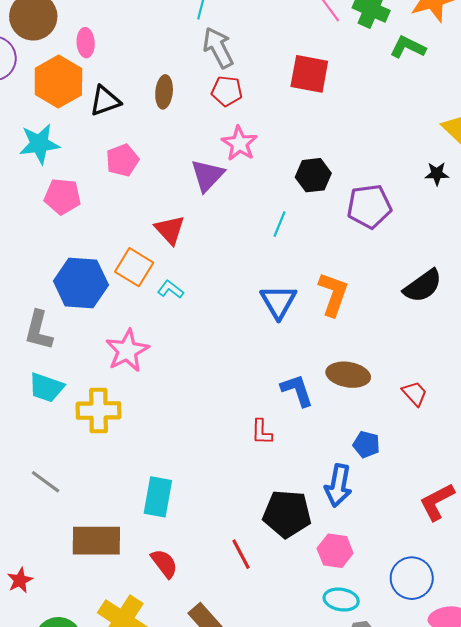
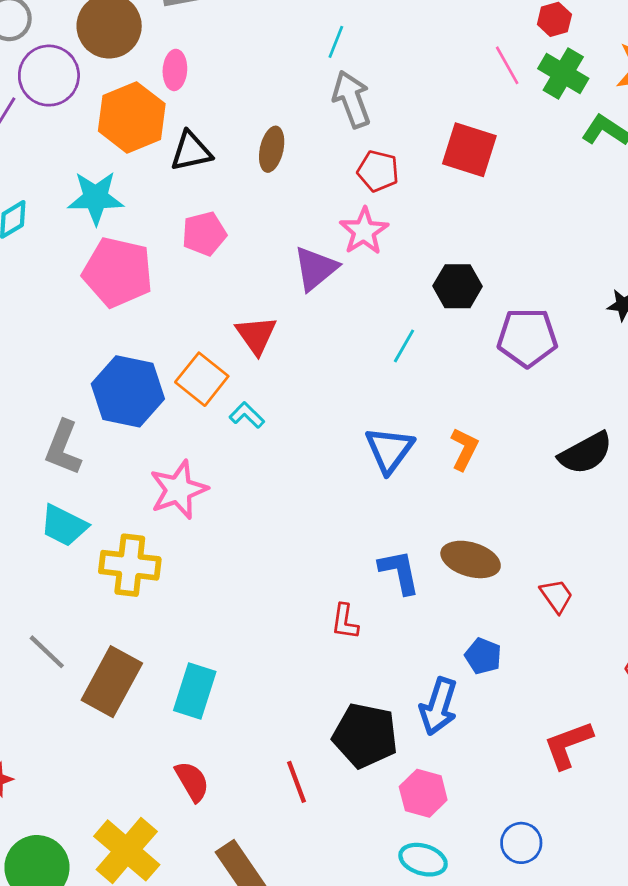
red pentagon: (227, 91) -> (378, 171), moved
pink pentagon: (62, 196) -> (118, 272), size x1.4
orange L-shape: (333, 294) -> (464, 449), size x0.7
brown rectangle: (96, 541) -> (112, 682), moved, turned -69
blue circle: (412, 578) -> (521, 843), size x0.7

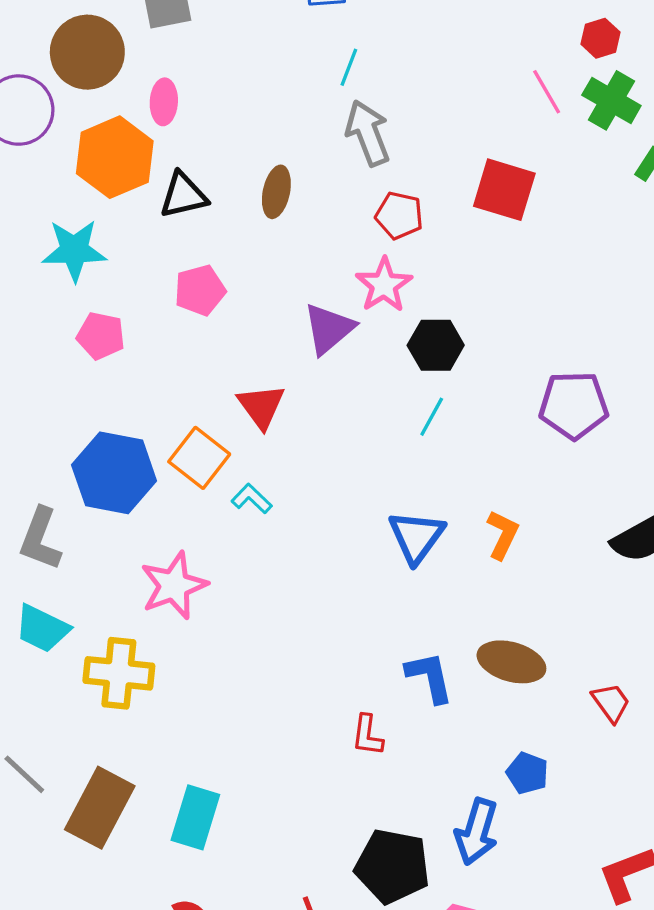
pink pentagon: (118, 272) -> (101, 336), size x0.6
black hexagon: (458, 286) -> (436, 345), moved

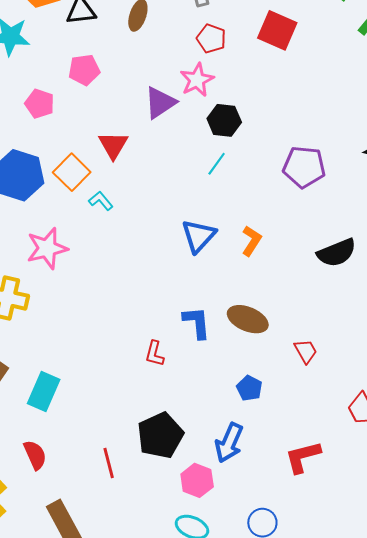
pink pentagon: (101, 336) -> (40, 104), moved
blue arrow: (477, 832) -> (229, 443), moved
black pentagon: (392, 866) -> (160, 435), turned 30

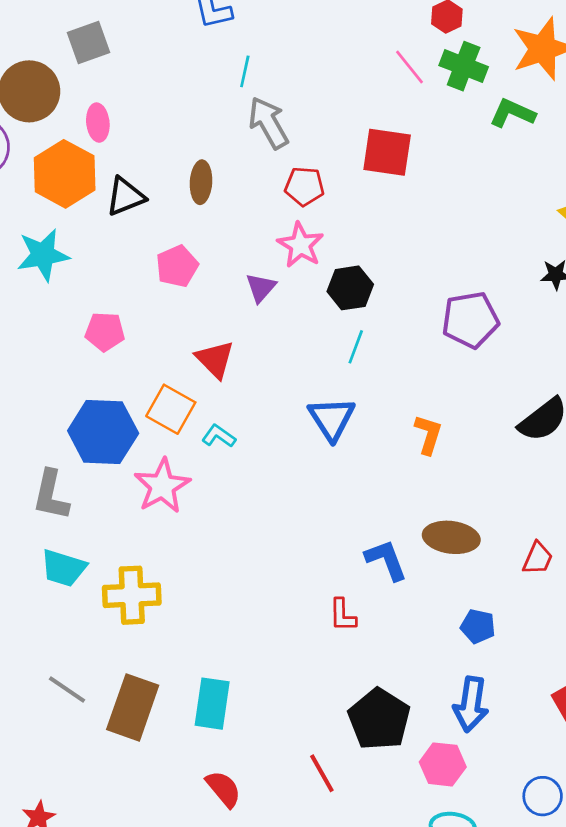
pink pentagon: (84, 70) -> (177, 266), moved
purple triangle: (160, 103) -> (261, 288), size x0.7
blue triangle: (199, 236) -> (332, 419), moved
pink star: (47, 248) -> (162, 486), moved
red trapezoid: (306, 351) -> (538, 558), turned 68

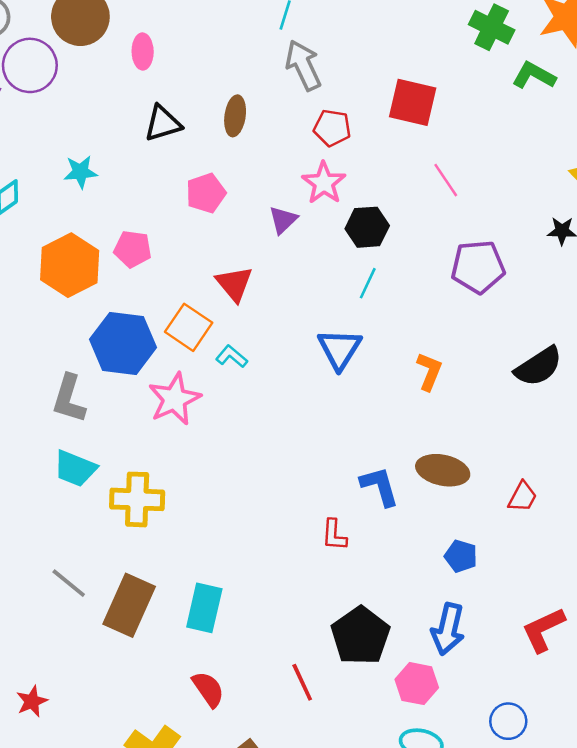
pink line: (410, 67) -> (446, 180), moved
orange hexagon: (65, 174) -> (70, 265), moved
cyan star: (43, 255) -> (80, 172), size x0.7

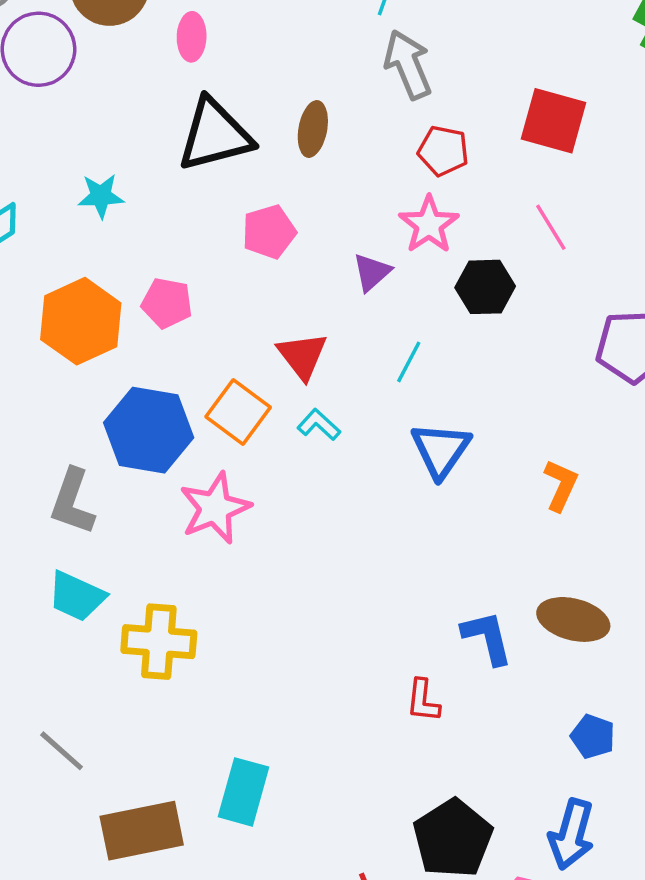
black triangle: (163, 123) -> (215, 135), size x1.5
pink line: (446, 180) -> (551, 227), moved
cyan line: (368, 283) -> (409, 362), moved
cyan L-shape: (232, 356) -> (319, 425), moved
brown rectangle: (129, 605) -> (142, 831), moved, turned 52

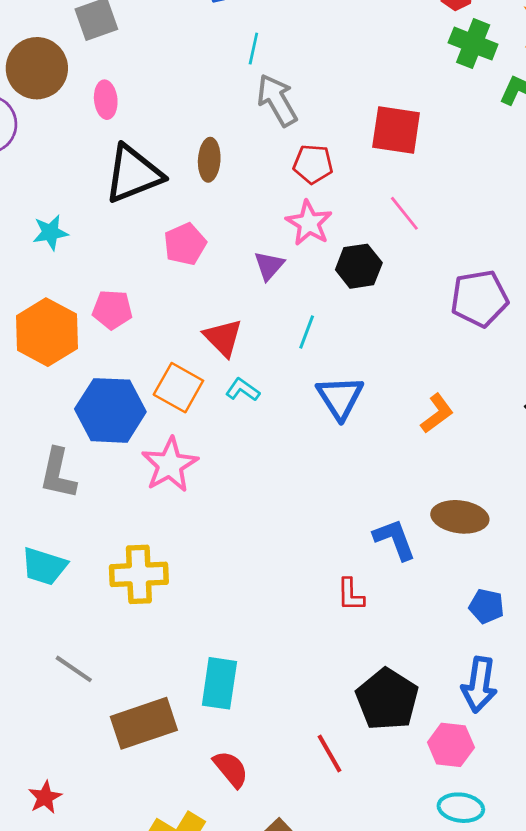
orange L-shape: (561, 485) -> (437, 413), turned 36
cyan trapezoid: (77, 596) -> (44, 566), moved

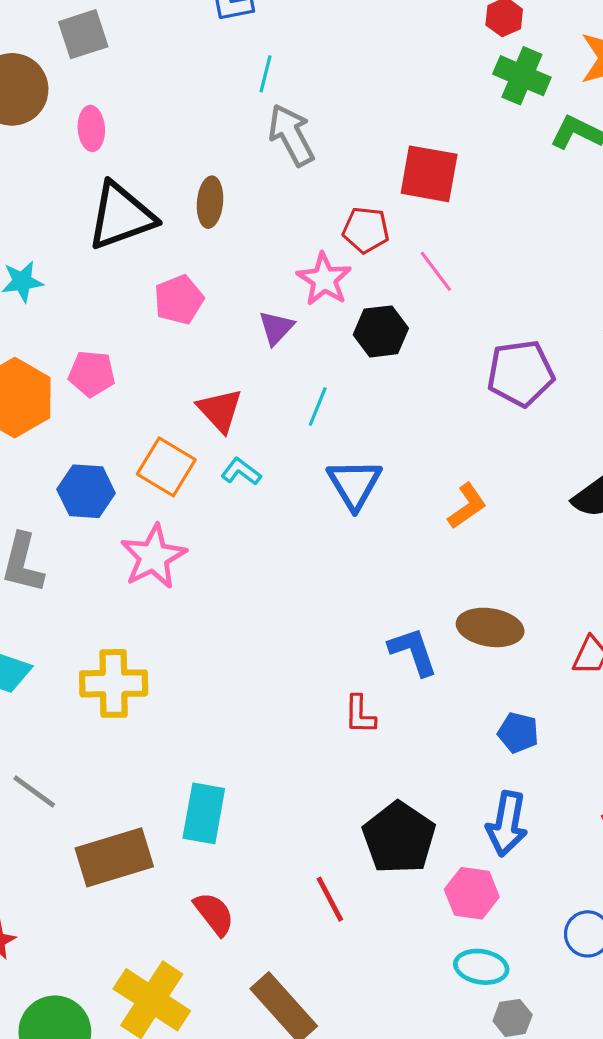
red pentagon: (313, 164) -> (366, 230), moved
blue hexagon: (110, 410) -> (86, 491), size x0.7

